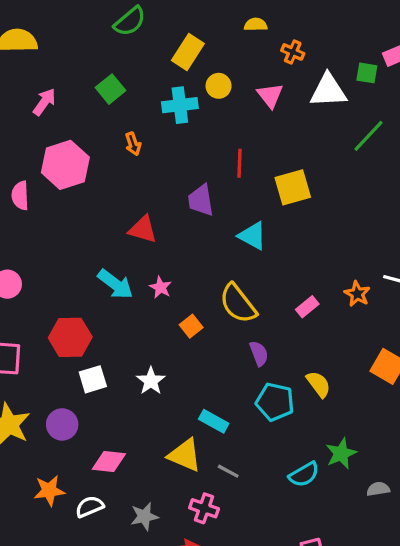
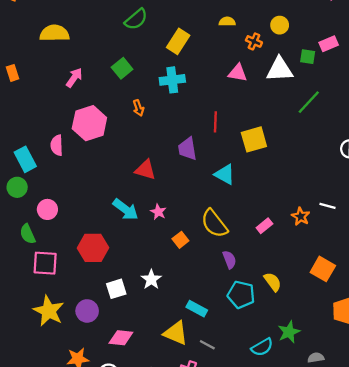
yellow circle: (219, 86) -> (280, 25), moved
pink triangle: (270, 95) -> (238, 73), turned -42
white square: (93, 379) -> (116, 289), moved

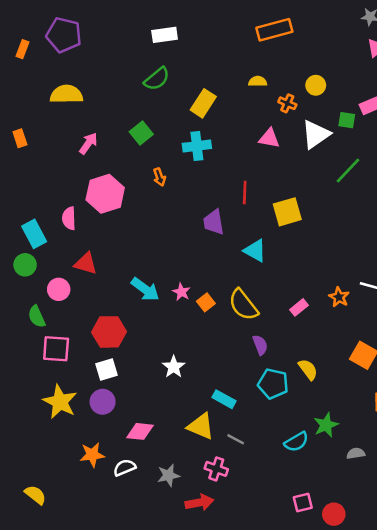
white triangle: (280, 69) -> (316, 134), turned -32
red triangle: (145, 170) -> (86, 264), moved
orange square: (180, 240) -> (206, 302), moved
white square: (116, 289) -> (106, 369), moved

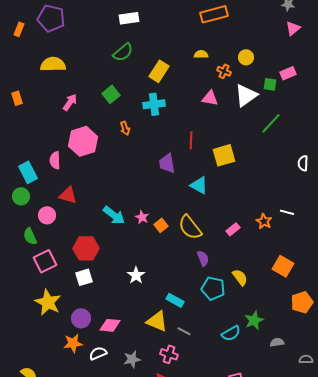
pink square: (56, 349) -> (45, 261), turned -30
purple circle: (103, 402) -> (81, 318), moved

